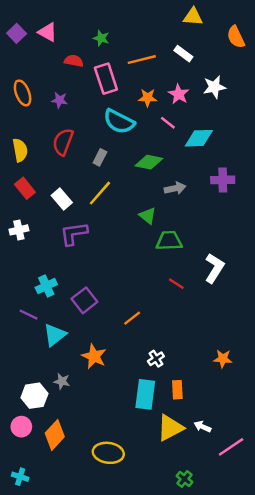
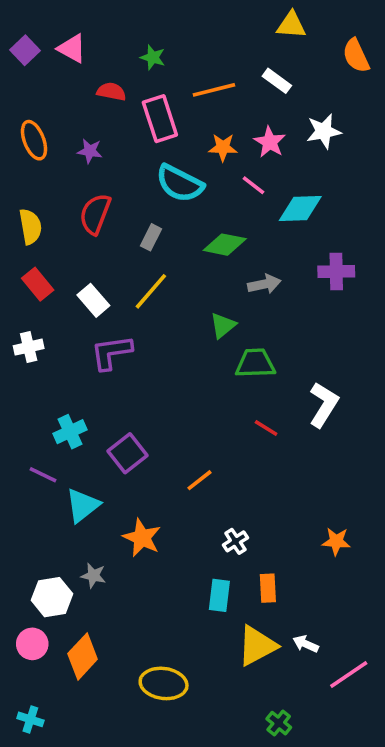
green triangle: (148, 216) -> (223, 325), turned 42
cyan rectangle: (145, 394) -> (219, 595), size x0.7

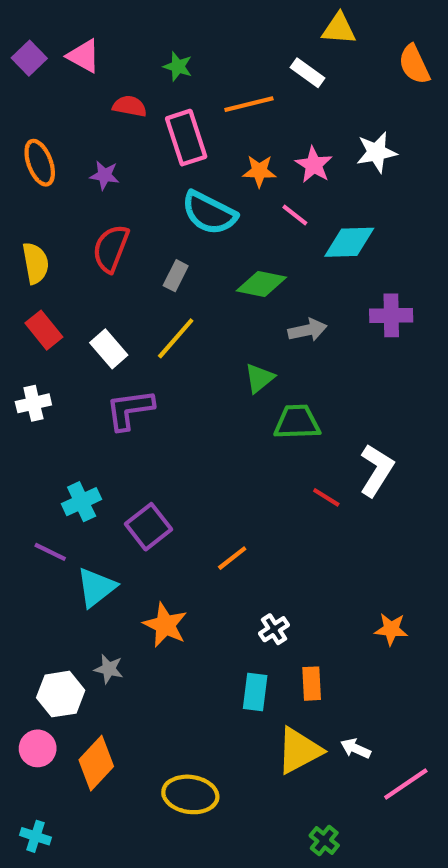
white rectangle: (277, 81) -> (307, 73), moved
red line: (266, 428) -> (326, 497), moved

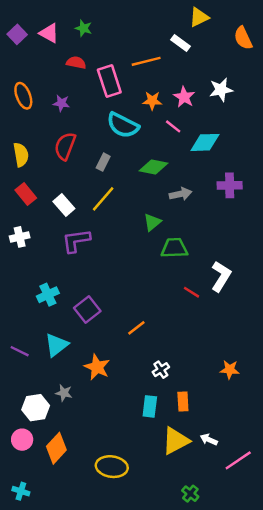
yellow triangle: (339, 29) -> (199, 17), turned -30
green star: (178, 66) -> (83, 28), moved
purple line: (50, 552) -> (20, 351), moved

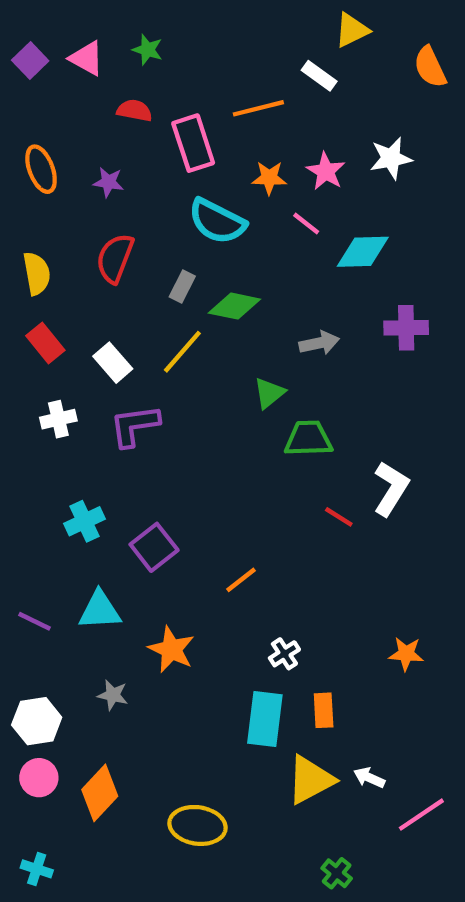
green diamond: (153, 167) -> (234, 306), moved
white cross: (20, 237) -> (58, 419), moved
cyan triangle: (56, 345) -> (100, 610), turned 35
cyan rectangle: (150, 406) -> (265, 719), size x1.4
white hexagon: (36, 408) -> (37, 721), moved

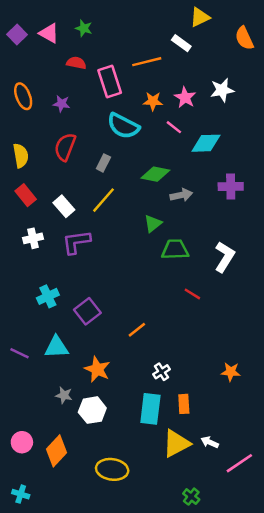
green diamond: (234, 306) -> (155, 174), moved
white L-shape: (391, 489) -> (225, 257), moved
white hexagon: (37, 721) -> (92, 410), moved

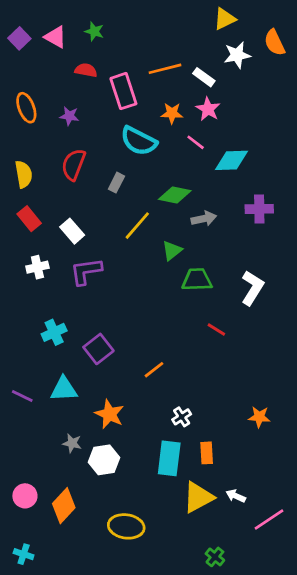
white rectangle: (181, 43) -> (204, 77), moved
white star: (222, 90) -> (237, 55), moved
yellow line: (103, 200) -> (137, 226), moved

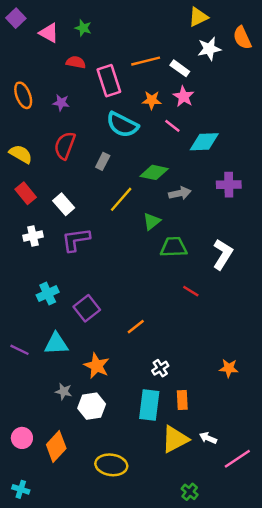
purple square: (19, 38) -> (16, 18), moved
yellow semicircle: (24, 174) -> (21, 154), turned -50

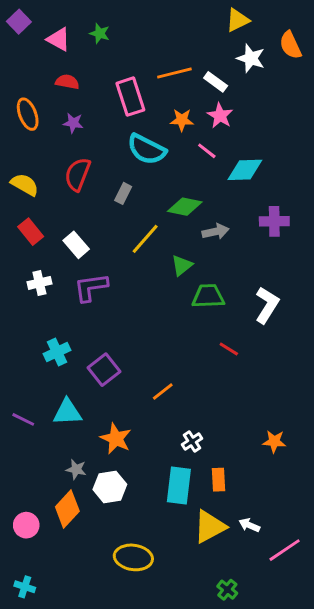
white star: (209, 49) -> (251, 58), turned 30
red semicircle: (76, 62) -> (67, 82), moved
orange diamond: (56, 447) -> (67, 509), moved

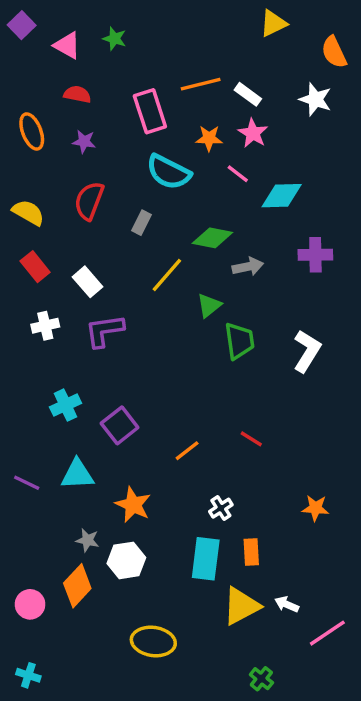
white star: (251, 58) -> (315, 99), moved
green trapezoid: (208, 296) -> (239, 341), turned 84
red line: (229, 349) -> (251, 439), moved

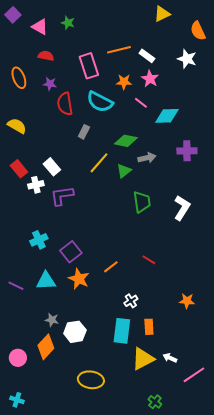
red semicircle: (89, 201) -> (65, 104), moved, turned -30
red rectangle: (35, 267) -> (19, 169), moved
green triangle: (209, 305) -> (124, 171), moved
white cross: (45, 326) -> (36, 185), moved
orange star: (133, 505) -> (79, 279), moved

